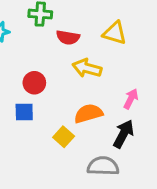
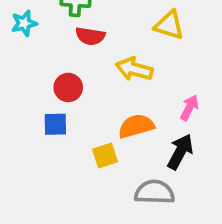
red semicircle: (68, 37) -> (90, 36), moved
yellow square: (64, 137) -> (105, 155), turned 30

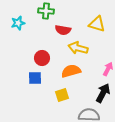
red semicircle: (90, 36) -> (63, 30), moved
orange semicircle: (136, 126) -> (71, 71), moved

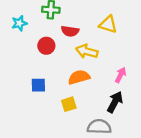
red circle: (42, 58) -> (46, 46), moved

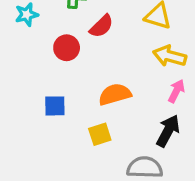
red semicircle: (70, 31) -> (101, 26), turned -54
yellow arrow: (87, 51) -> (170, 56), moved

